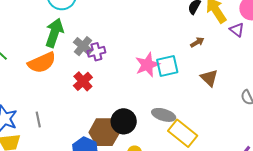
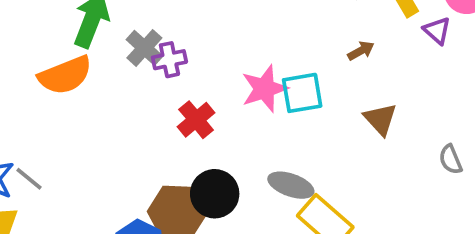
red cross: (83, 81) -> (196, 120), moved
gray line: (38, 120) -> (29, 179), moved, turned -42

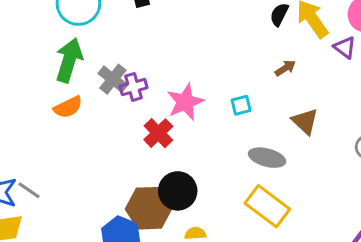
orange semicircle: (65, 75) -> (68, 107), moved, size x0.7
pink star: (264, 89) -> (185, 102), moved
cyan square: (302, 93) -> (241, 105), size x0.6
gray ellipse: (291, 185) -> (267, 158), moved

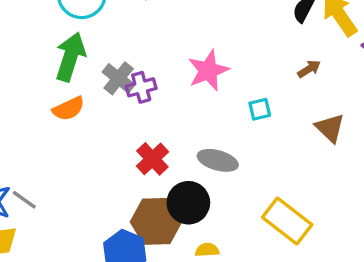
pink star: (185, 102) -> (208, 71), moved
red cross: (158, 133) -> (152, 159), moved
gray ellipse: (267, 158) -> (218, 160), moved

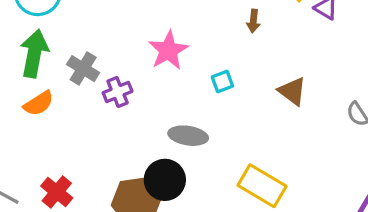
brown arrow: (309, 69) -> (253, 21), moved, turned 135
purple cross: (141, 87) -> (118, 92), moved
red cross: (152, 159) -> (57, 192), moved

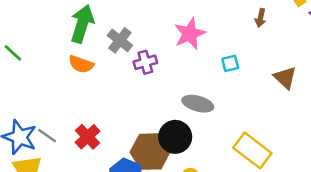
orange semicircle: (39, 103) -> (81, 64), turned 45

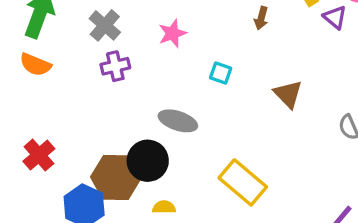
pink star: (190, 34) -> (172, 33), size x0.7
gray cross: (120, 40) -> (105, 25), moved
cyan square: (230, 63) -> (221, 73), turned 30

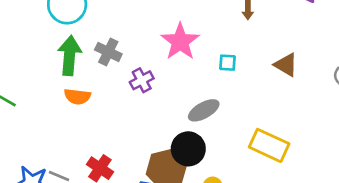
gray cross: (105, 25) -> (108, 52), moved
pink star: (172, 33) -> (180, 42), size x1.6
gray ellipse: (178, 121) -> (204, 110), turned -32

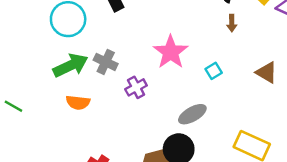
green arrow: (69, 56) -> (71, 65), turned 60
cyan square: (227, 63) -> (214, 71), turned -35

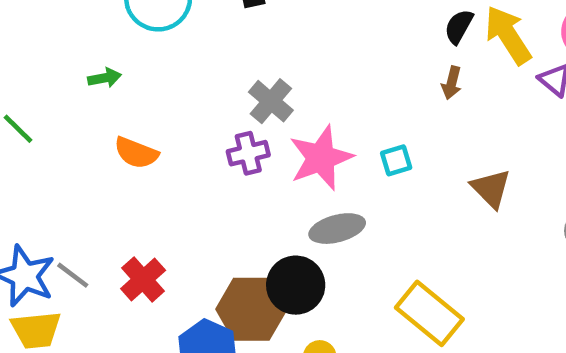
pink star: (171, 52) -> (321, 158), moved
gray cross: (106, 62) -> (271, 101), moved
green arrow: (71, 65) -> (104, 78), moved, size x0.5

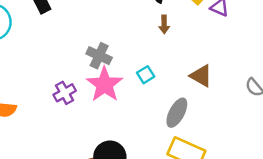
gray cross: (271, 101) -> (99, 56), moved
gray ellipse: (337, 229) -> (177, 113), moved, turned -32

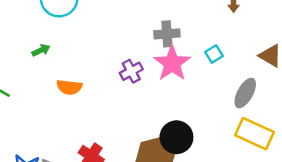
gray cross: (99, 56) -> (167, 34), turned -30

